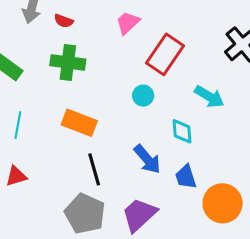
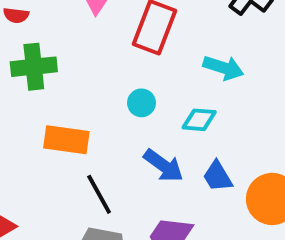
cyan circle: (143, 96) -> (141, 103), moved
cyan diamond: (182, 131) -> (199, 120), turned -68

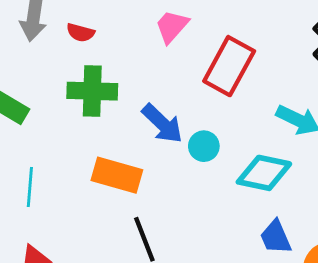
cyan diamond: (199, 120) -> (264, 173), size x1.4
blue arrow: (163, 166) -> (162, 124), moved

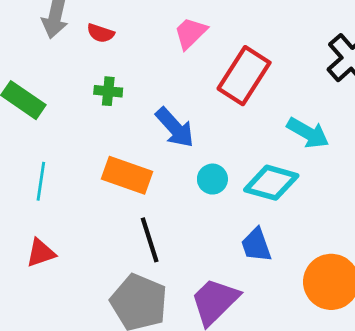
green cross: (92, 91) -> (108, 91), size x0.6
cyan circle: (204, 146) -> (212, 179), moved
blue trapezoid: (276, 237) -> (256, 245), moved

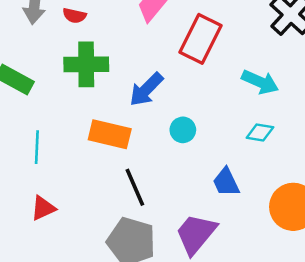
green cross: (108, 91) -> (86, 64), size x1.8
blue arrow: (175, 128) -> (146, 89), turned 93
cyan diamond: (271, 183) -> (260, 133), moved, size x0.6

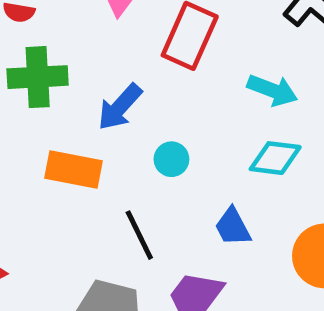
cyan diamond: (260, 133) -> (275, 158), size x1.4
black line: (135, 187) -> (139, 235), moved

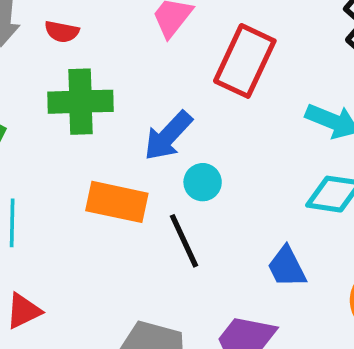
cyan circle: (171, 159) -> (203, 182), moved
black line: (139, 235) -> (184, 241), moved

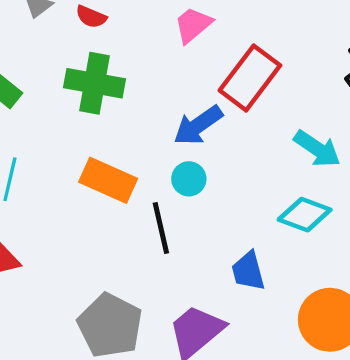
blue arrow: (168, 136) -> (198, 125), moved

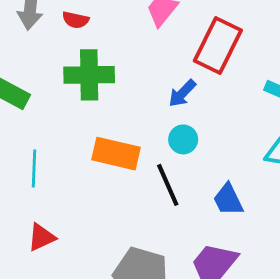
blue arrow: (198, 125) -> (182, 93), size x0.7
blue trapezoid: (248, 271) -> (228, 200), moved

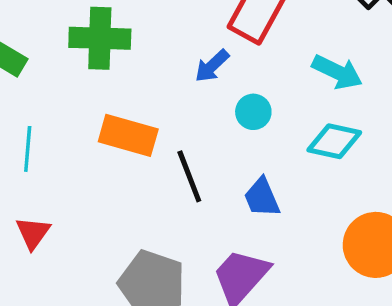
cyan circle: (183, 139) -> (253, 112), moved
red triangle: (41, 237) -> (33, 233), turned -32

